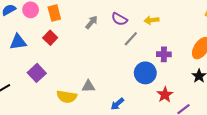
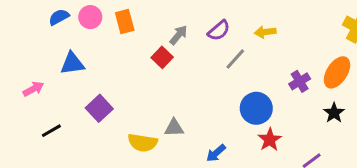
purple semicircle: (119, 19) -> (219, 31), turned -70
red square: (50, 38) -> (162, 57), moved
purple cross: (164, 54) -> (300, 81), moved, turned -32
red star: (165, 95) -> (270, 140), moved

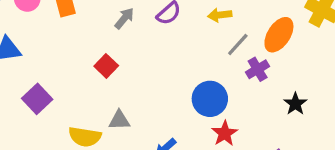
red square: (162, 57) -> (106, 66), moved
gray line: (235, 59) -> (238, 45), moved
orange ellipse: (337, 72) -> (279, 35), moved

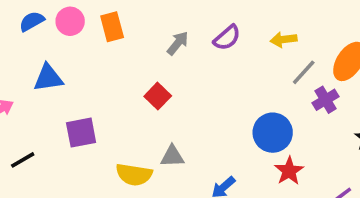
purple square: (37, 99) -> (81, 133), turned 32

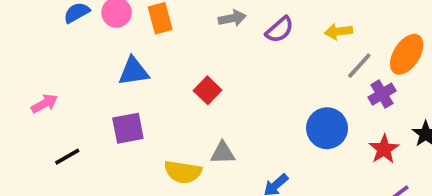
gray arrow: (178, 43) -> (232, 18), moved, turned 40
blue triangle: (48, 78) -> (134, 71), moved
red star: (289, 171) -> (384, 149), moved

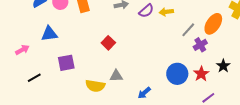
yellow arrow: (338, 32) -> (166, 12), moved
blue triangle: (134, 71) -> (49, 34), moved
blue circle: (327, 128) -> (177, 74), moved

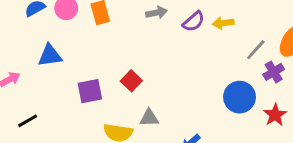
red square: (108, 43) -> (131, 81), moved
purple square: (66, 63) -> (90, 91), moved
blue circle: (177, 74) -> (240, 97), moved

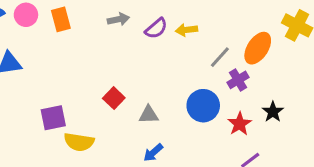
red square: (131, 81) -> (114, 98), moved
purple square: (90, 91) -> (53, 118), moved
gray triangle: (149, 118) -> (149, 115), moved

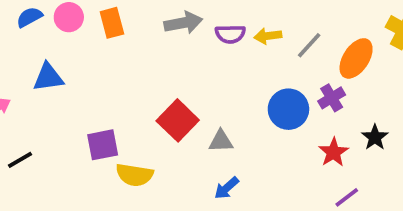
gray arrow: (118, 19) -> (183, 23), size x1.4
purple semicircle: (156, 28) -> (230, 34), turned 40
gray line: (220, 57) -> (309, 45), moved
red square: (114, 98) -> (178, 120), size x1.5
blue circle: (203, 106) -> (288, 109), moved

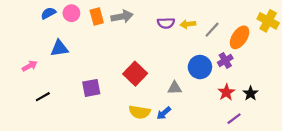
gray arrow: (183, 23) -> (122, 16), moved
black star: (375, 137) -> (251, 93), moved
gray triangle: (221, 141) -> (175, 88), moved
yellow semicircle: (135, 175) -> (140, 112), moved

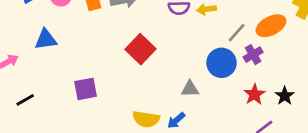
gray line: (212, 30) -> (237, 33), moved
orange ellipse: (240, 37) -> (271, 26), turned 30
red square: (135, 74) -> (141, 49), moved

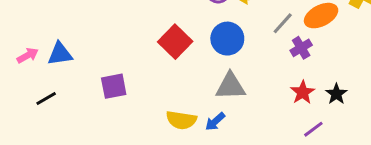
blue triangle: (46, 39) -> (60, 54), moved
blue circle: (222, 63) -> (227, 39), moved
gray triangle: (190, 89) -> (230, 86), size x1.5

